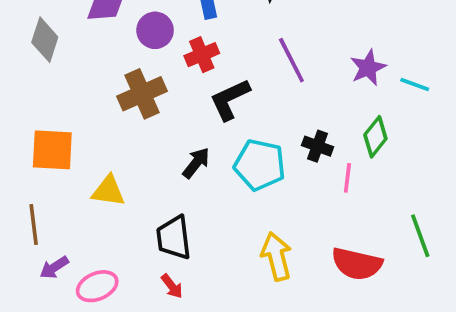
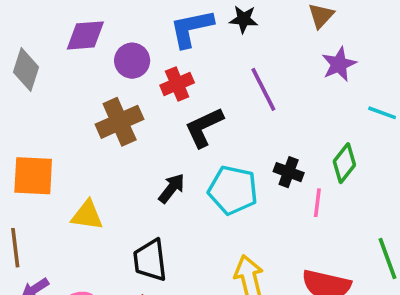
purple star: (368, 68) -> (339, 64), moved

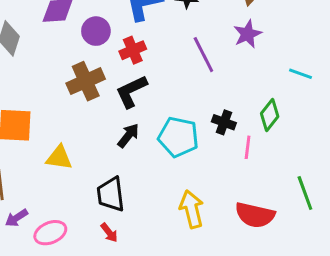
purple star: (339, 64) -> (248, 34), moved
black L-shape: (204, 127) -> (131, 91), moved

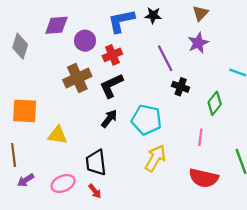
black cross: (224, 122) -> (181, 87), moved
pink line: (248, 147) -> (200, 137), moved
yellow arrow: (192, 209) -> (155, 158), moved, turned 44
pink ellipse: (50, 233) -> (63, 183), moved

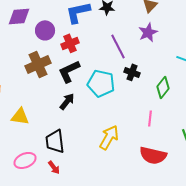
cyan pentagon: (147, 120) -> (101, 83), moved

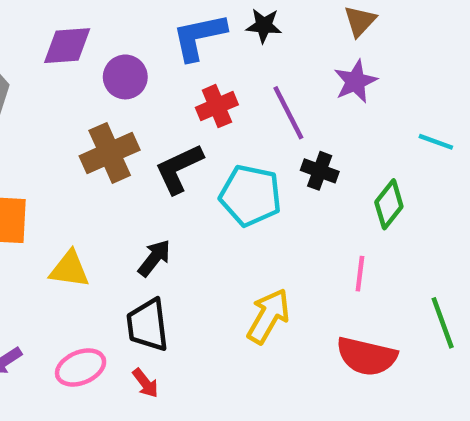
red cross: (70, 43) -> (217, 106), moved
black arrow: (67, 101) -> (154, 258), moved

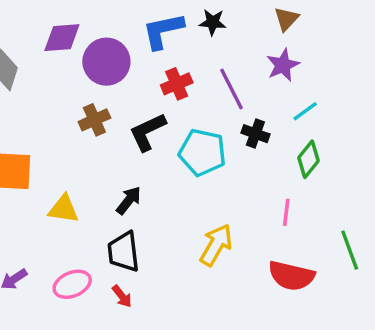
purple circle: (125, 77) -> (106, 62), size x1.4
cyan line: (436, 142) -> (305, 111), moved, turned -56
brown cross: (110, 153) -> (94, 120), size x0.7

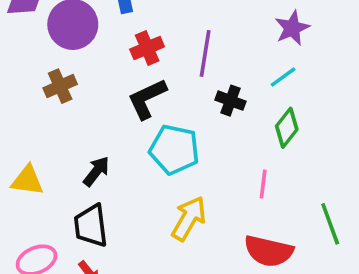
purple star: (283, 65) -> (292, 28), moved
purple line: (231, 89) -> (205, 53), turned 36
black L-shape: (148, 132) -> (147, 99), moved
cyan pentagon: (202, 152) -> (174, 150), moved

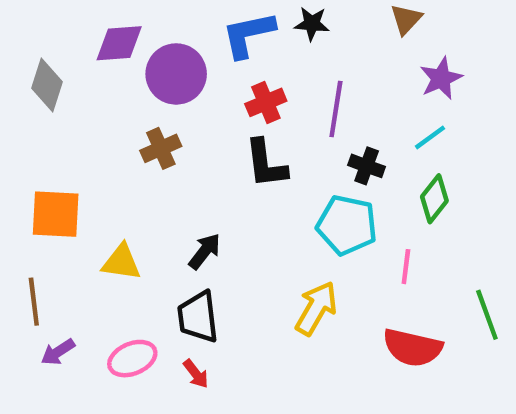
black L-shape: (147, 99) -> (266, 164), turned -72
cyan pentagon: (174, 150) -> (347, 225), moved

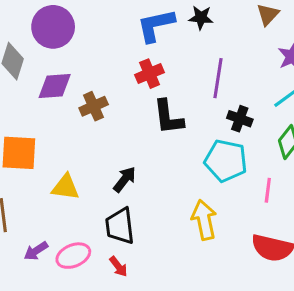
purple diamond: (119, 43) -> (55, 86), moved
purple circle: (176, 74) -> (53, 27), moved
red cross: (266, 102) -> (150, 74), moved
yellow arrow: (316, 308) -> (204, 220), turned -42
purple arrow: (58, 352) -> (36, 251), moved

